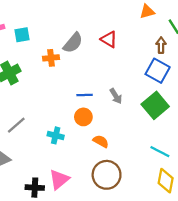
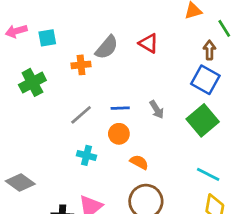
gray line: (16, 125) -> (81, 115), moved

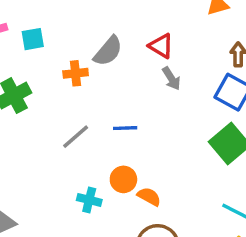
gray arrow: (157, 109) -> (171, 78), moved
orange circle: (119, 134) -> (123, 179), moved
cyan cross: (86, 155) -> (89, 200), moved

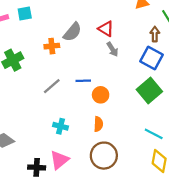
cyan square: (33, 39) -> (25, 14), moved
orange circle: (123, 179) -> (101, 95), moved
orange semicircle: (149, 197) -> (98, 124), turned 64

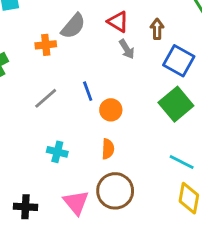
brown arrow: (155, 34) -> (157, 29), moved
blue line: (83, 81) -> (88, 91), turned 72
pink triangle: (59, 160) -> (76, 202), moved, turned -30

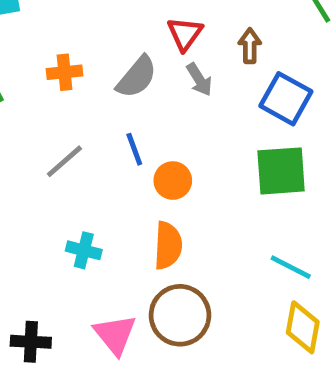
red triangle: (118, 22) -> (185, 34), turned 35
gray semicircle: (73, 26) -> (137, 77), moved
green square: (176, 104) -> (281, 171), turned 36
orange semicircle: (108, 149) -> (168, 245), size x1.4

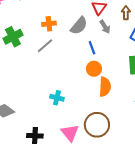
blue line: (134, 149) -> (92, 48), moved
gray line: (64, 161) -> (45, 46), moved
orange semicircle: (168, 245) -> (105, 87), moved

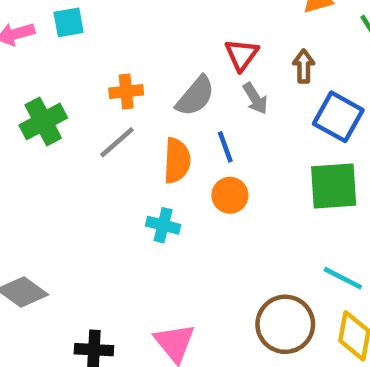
orange semicircle: (105, 87) -> (177, 161), moved
cyan cross: (57, 98) -> (163, 225), moved
brown circle: (97, 125) -> (285, 324), moved

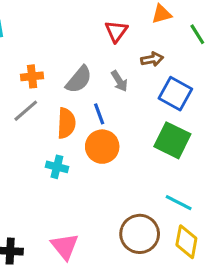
red triangle: (241, 55) -> (116, 31), moved
brown arrow: (304, 66) -> (152, 59), turned 80
green square: (334, 186) -> (172, 140), turned 30
orange circle: (230, 195) -> (102, 147), size x1.4

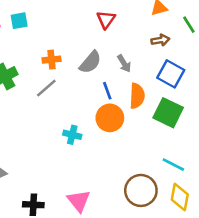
red triangle: (116, 31) -> (106, 19), moved
brown arrow: (152, 59) -> (160, 40), moved
orange semicircle: (66, 123) -> (137, 96), moved

